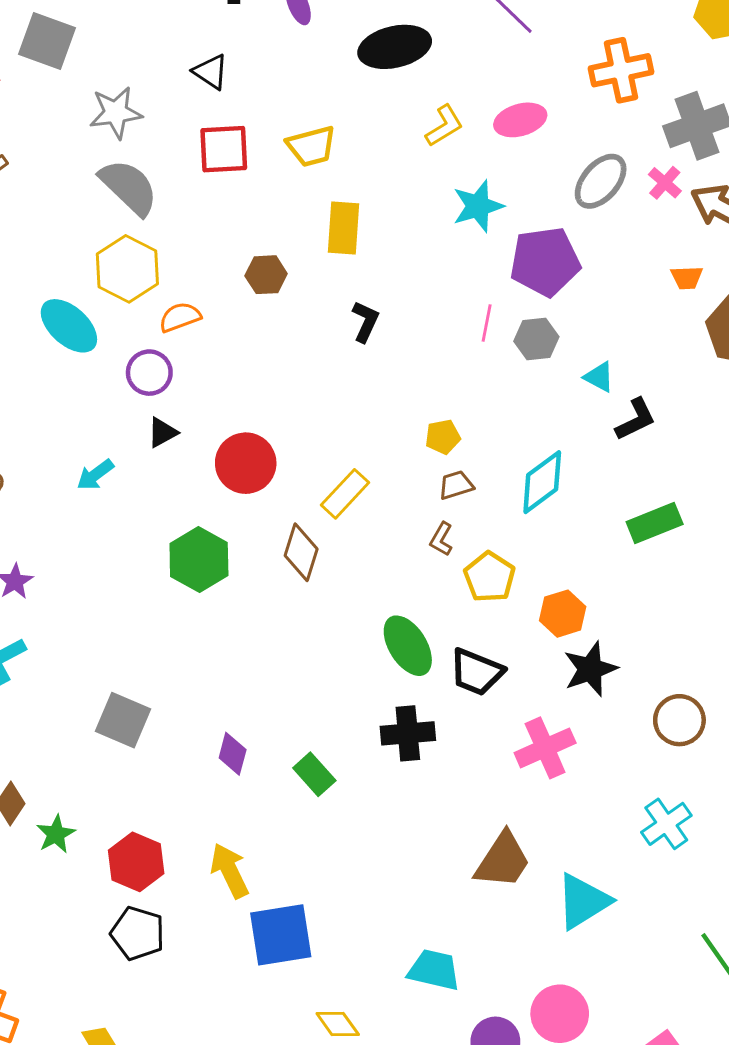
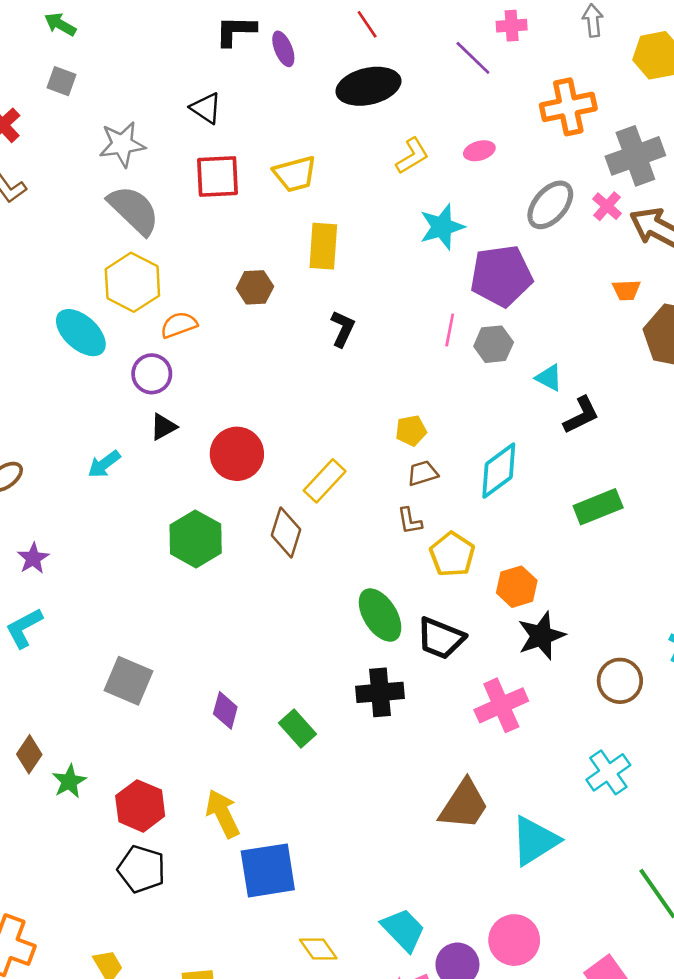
gray square: (47, 41) -> (61, 81), size x0.6
pink ellipse: (520, 120) -> (479, 151), size x0.7
brown L-shape: (441, 539) -> (410, 521), turned -40
cyan trapezoid: (434, 970) -> (403, 930), moved, turned 33

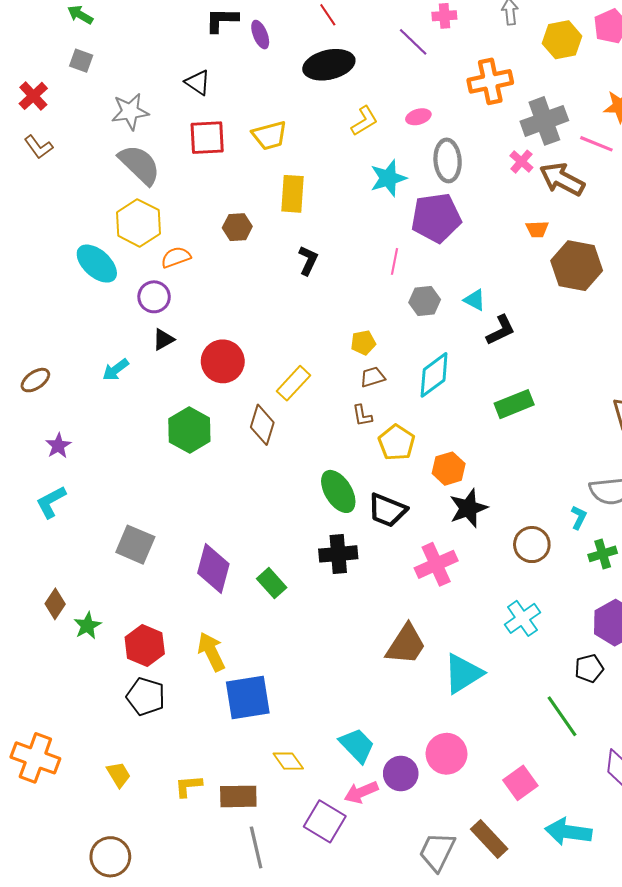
gray ellipse: (550, 205) -> (448, 160), moved, turned -45
gray hexagon: (494, 344) -> (425, 301), moved
purple diamond: (225, 710) -> (213, 568), size x1.6

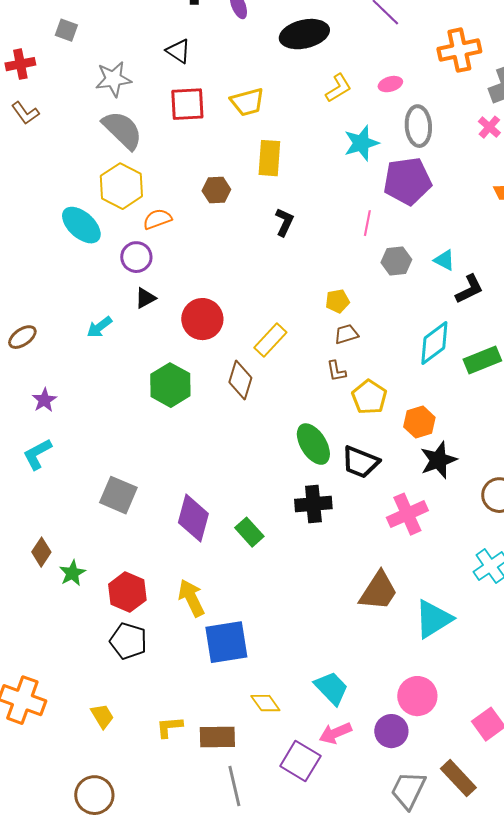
red cross: (33, 96) -> (20, 64), turned 32
cyan diamond: (434, 375) -> (434, 343), moved
purple circle: (401, 774) -> (391, 731), moved

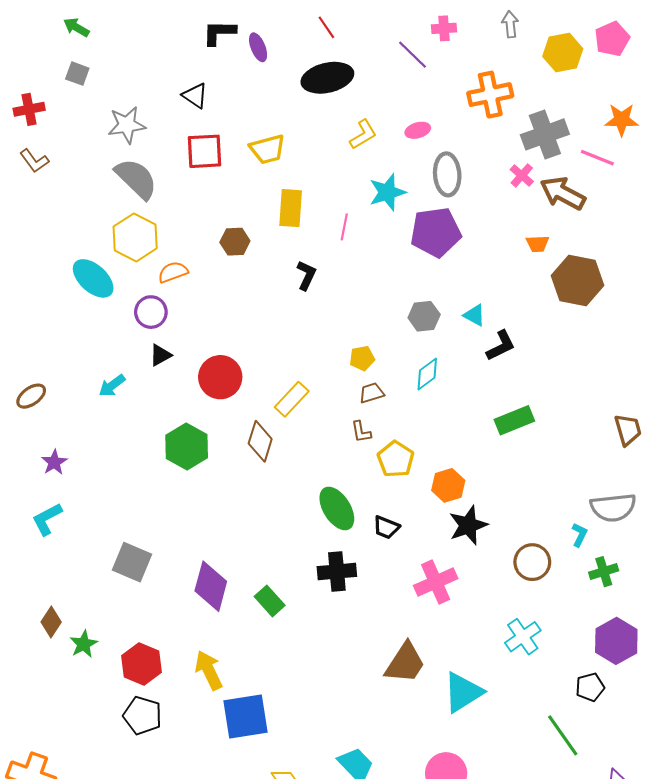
pink line: (367, 223) -> (344, 227), moved
cyan diamond: (434, 343) -> (427, 374), moved, size x0.7
black trapezoid: (360, 462) -> (386, 527), size x0.7

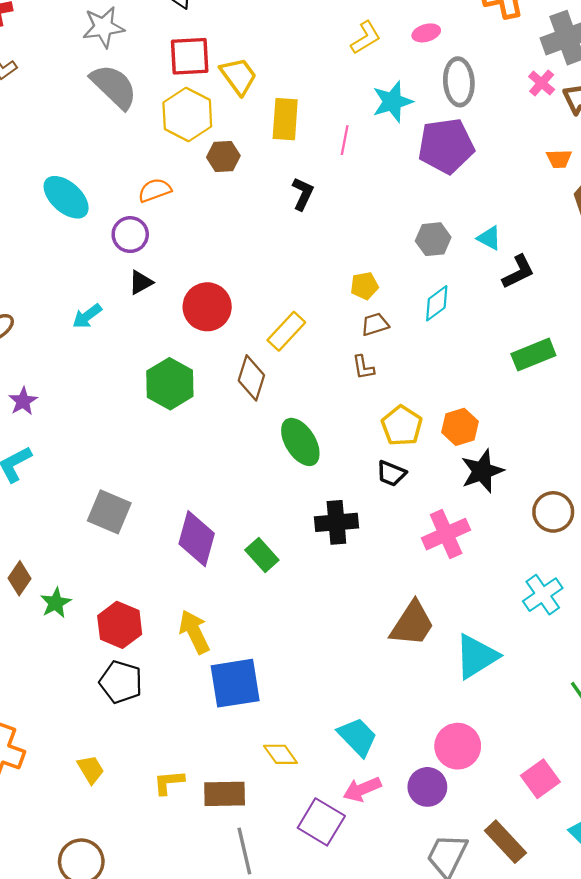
yellow trapezoid: (268, 149) -> (239, 76), moved, turned -111
yellow hexagon: (135, 237) -> (187, 114), moved
yellow pentagon: (396, 459) -> (402, 426), moved
green ellipse: (337, 508) -> (300, 442), moved

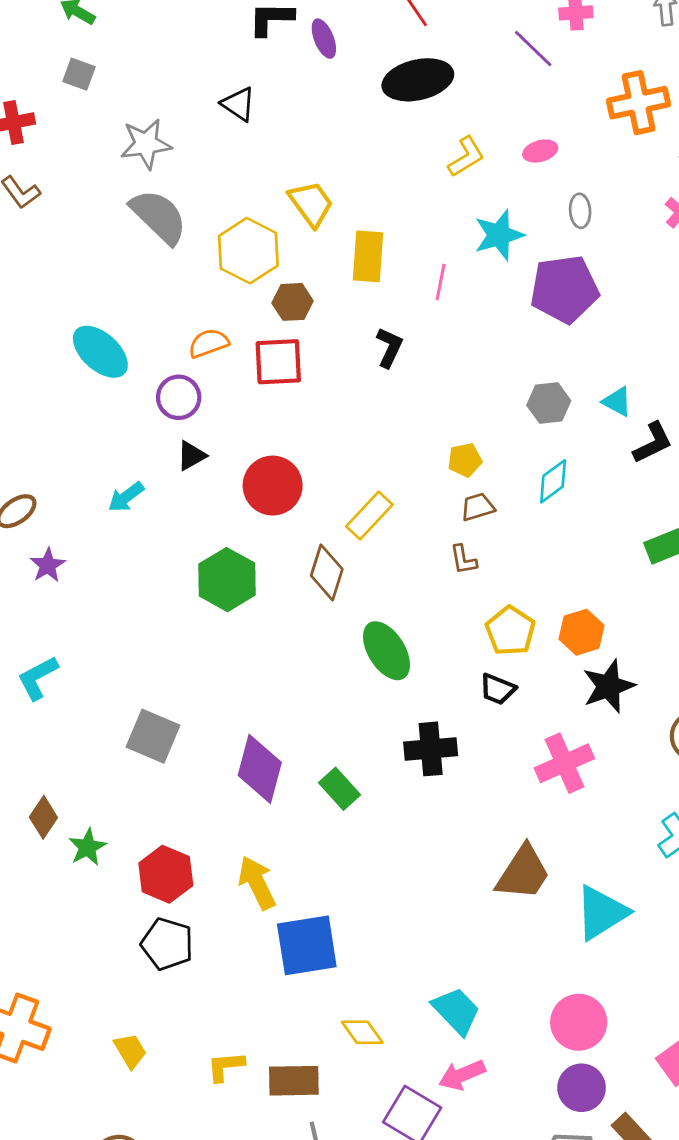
red square: (190, 56) -> (278, 362), moved
gray ellipse: (459, 82) -> (580, 211), size x0.6
purple star: (23, 401) -> (48, 565), moved
purple circle: (427, 787) -> (582, 1088), moved

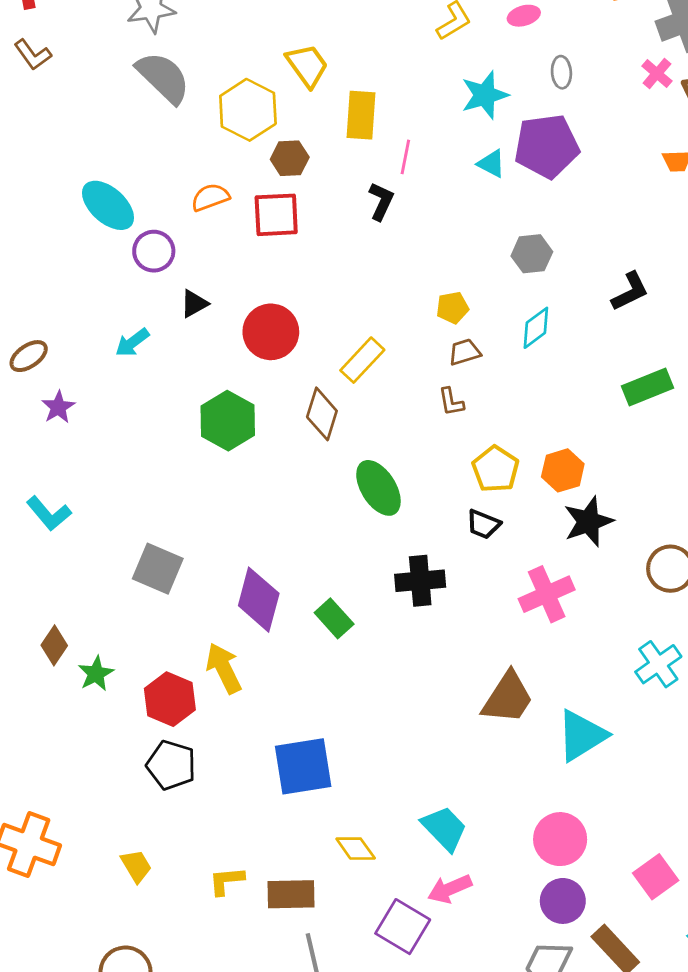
pink line: (441, 282) -> (405, 157), moved
purple circle: (179, 397) -> (154, 251), moved
cyan triangle: (617, 402) -> (491, 164), moved
cyan L-shape: (38, 678) -> (49, 513), turned -102
yellow arrow: (257, 883) -> (224, 668), moved

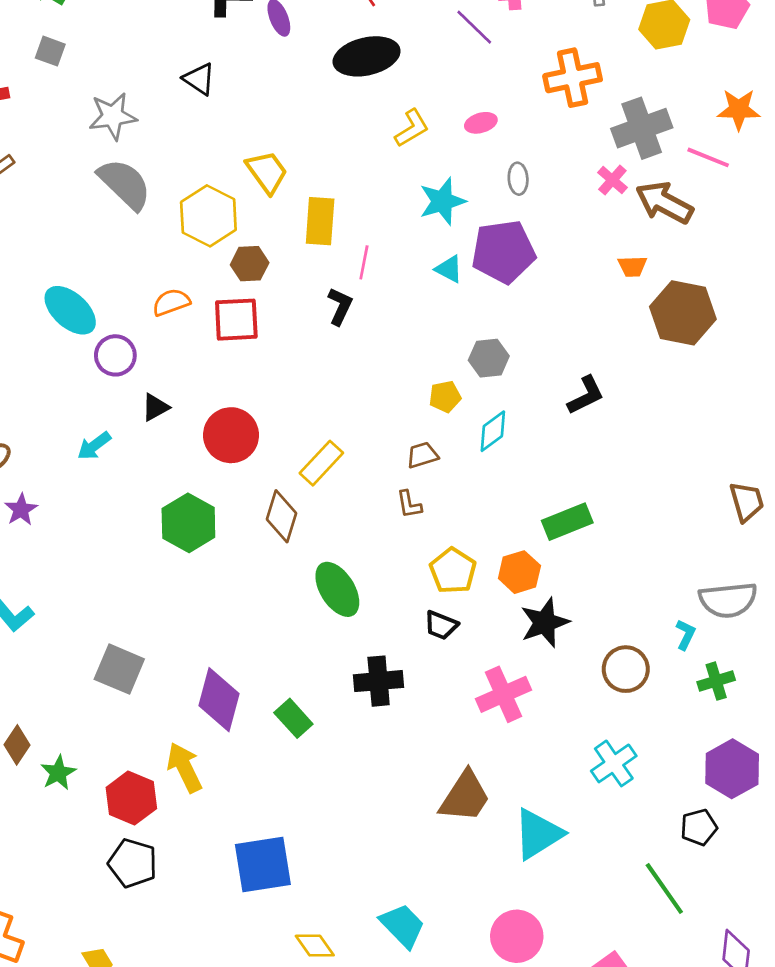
yellow pentagon: (452, 308) -> (445, 397), moved
green rectangle: (648, 387) -> (567, 522), moved

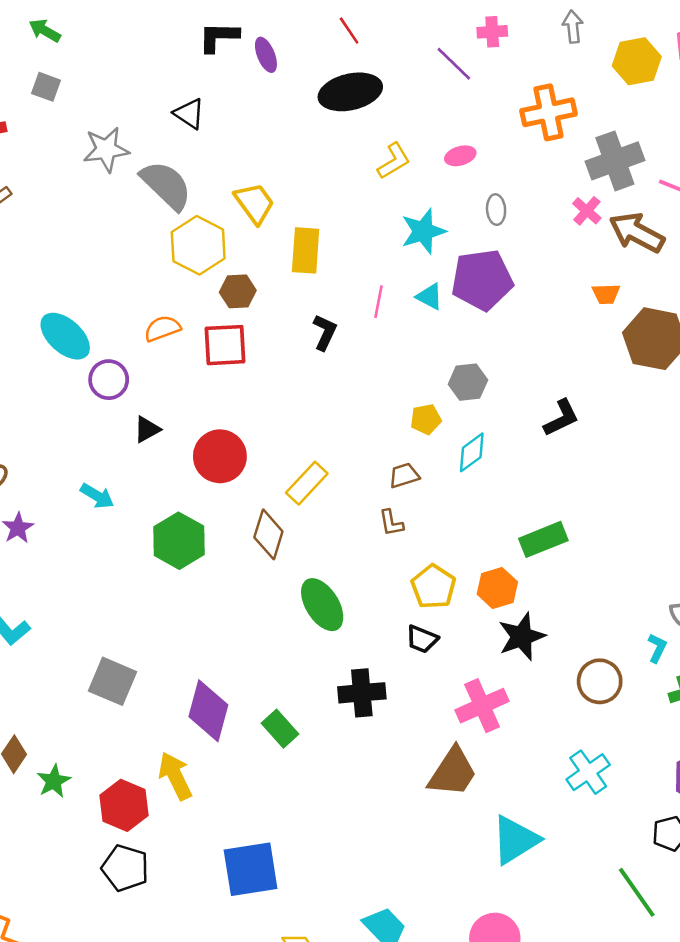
gray semicircle: (125, 184) -> (166, 185), moved
pink line: (364, 262) -> (378, 302), moved
cyan arrow: (94, 446) -> (97, 496), moved, turned -112
brown trapezoid: (465, 797) -> (453, 772), moved

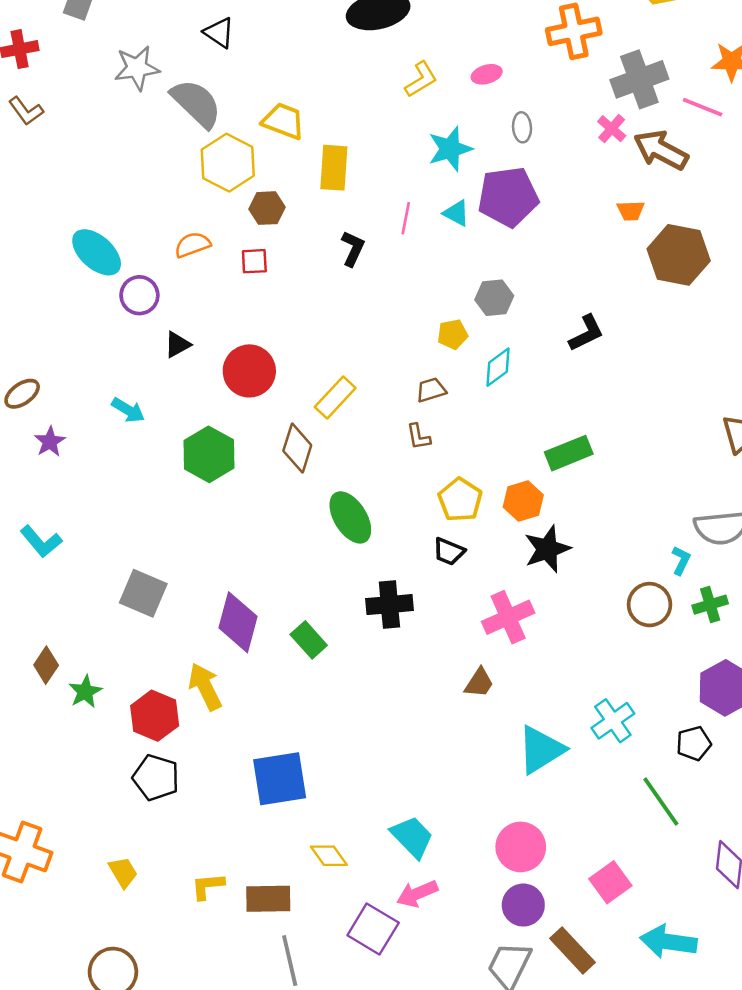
yellow trapezoid: (254, 203) -> (283, 121), turned -33
red square: (225, 345) -> (254, 261), size x0.6
brown circle: (600, 681) -> (650, 605), moved
brown trapezoid: (453, 772) -> (479, 683), size x0.6
cyan cross: (588, 772) -> (613, 721), moved

